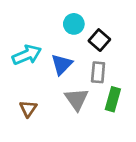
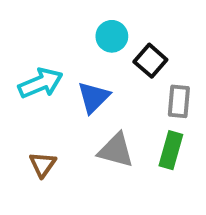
gray rectangle: (98, 72) -> (179, 101), moved
gray triangle: (77, 99) -> (116, 150), turned -40

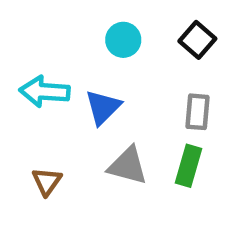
black square: (150, 61) -> (197, 40), moved
cyan arrow: (41, 83) -> (45, 92), turned -153

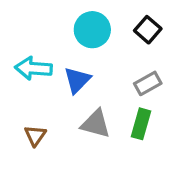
cyan circle: (123, 40) -> (92, 30), size x1.4
gray rectangle: (197, 112) -> (148, 83), turned 56

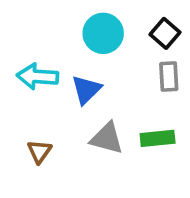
gray rectangle: (148, 83) -> (169, 76), moved, turned -64
green rectangle: (141, 124) -> (158, 138), turned 68

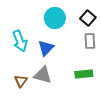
cyan arrow: (38, 76) -> (20, 41), turned -115
gray triangle: (107, 138) -> (43, 75), moved

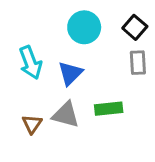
green rectangle: (84, 74) -> (109, 109), moved

